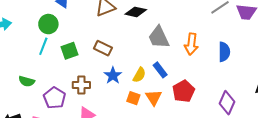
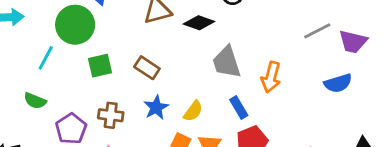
green circle: (48, 24) -> (75, 25), size x1.4
cyan line: (43, 46) -> (46, 58), moved
blue semicircle: (224, 52) -> (338, 83), moved, turned 66
blue rectangle: (160, 70) -> (239, 108), moved

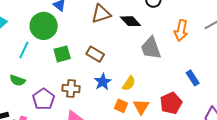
black diamond: (199, 23) -> (130, 21), turned 30
orange arrow: (271, 77) -> (181, 30), moved
blue rectangle: (239, 108) -> (193, 78), moved

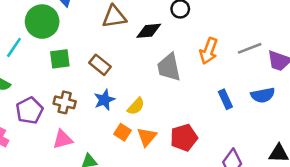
black diamond: (130, 21) -> (149, 31), turned -60
blue rectangle: (193, 78) -> (225, 99), moved

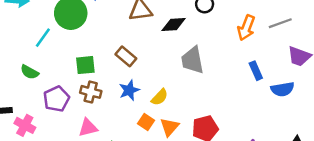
gray line: (250, 48) -> (280, 23), moved
orange arrow: (209, 51) -> (246, 28), moved
green square: (60, 59) -> (85, 65), moved
blue rectangle: (225, 99) -> (256, 71), moved

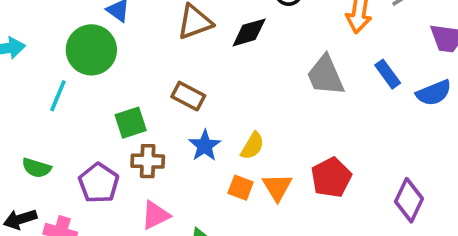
gray trapezoid: (192, 60) -> (325, 75), moved
green semicircle: (30, 72) -> (37, 168), moved

